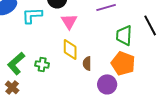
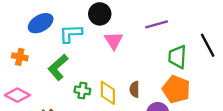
yellow diamond: (70, 49) -> (108, 93), moved
green L-shape: (16, 63) -> (58, 67), moved

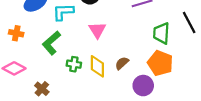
pink triangle: (114, 41) -> (97, 30), moved
brown semicircle: (135, 89) -> (122, 63), turned 48

